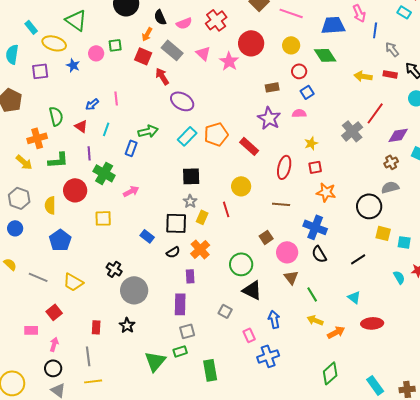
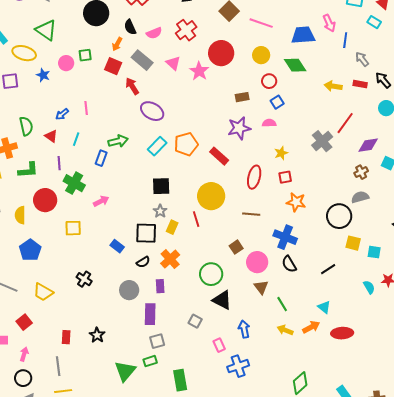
purple star: (269, 118) -> (239, 128), turned 30
yellow circle: (241, 186) -> (211, 196), size x1.4
gray circle: (134, 290) -> (129, 290), moved, size x0.7
orange arrow: (336, 332) -> (311, 327), moved

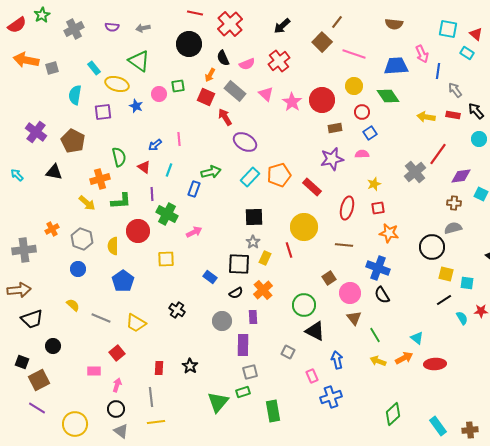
red circle: (221, 53) -> (322, 100), moved
brown cross: (361, 172) -> (454, 203), turned 32
black line: (328, 269) -> (444, 300), moved

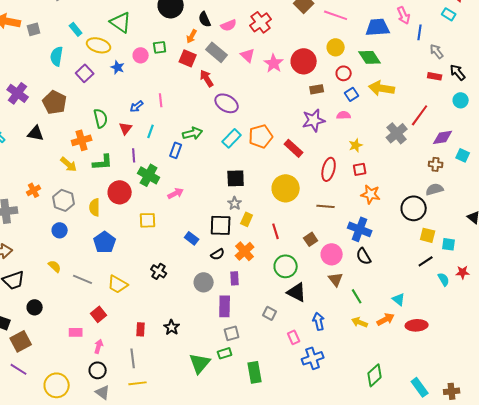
purple square: (103, 112) -> (85, 73), turned -36
yellow arrow: (426, 117) -> (382, 88), moved, size x1.4
red triangle: (144, 167) -> (126, 128), turned 32
red line: (289, 250) -> (276, 231), moved

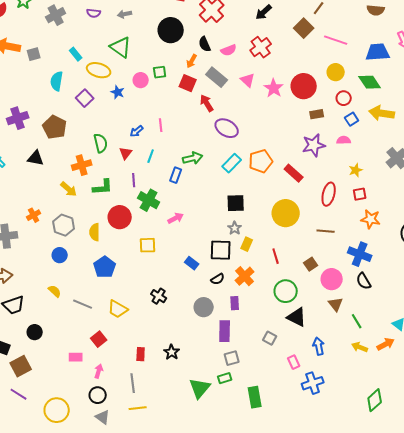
purple cross: (18, 93) -> (18, 118), turned 35

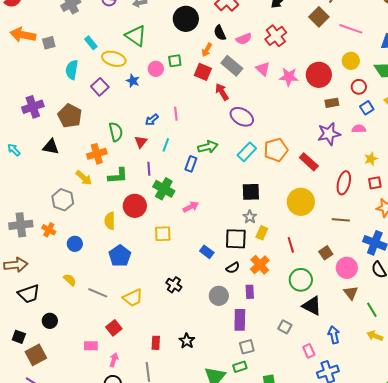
pink star: (274, 88) -> (289, 77), turned -30
orange cross: (34, 215) -> (49, 230), moved, turned -32
gray hexagon: (64, 225) -> (63, 200), moved
yellow trapezoid: (118, 309) -> (133, 298), turned -55

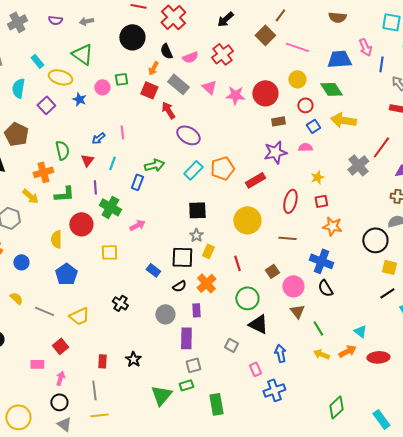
red rectangle: (309, 162) -> (255, 180), turned -72

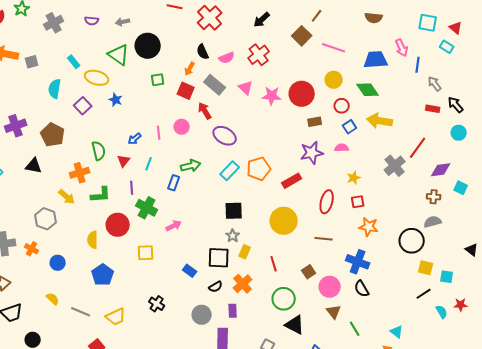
black circle: (132, 37) -> (148, 46), moved
pink circle: (102, 87) -> (182, 127), moved

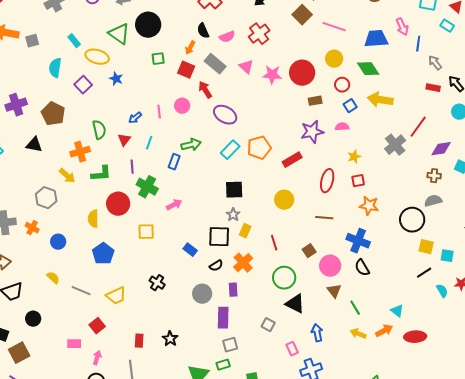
yellow circle: (284, 221) -> (284, 200), size x0.7

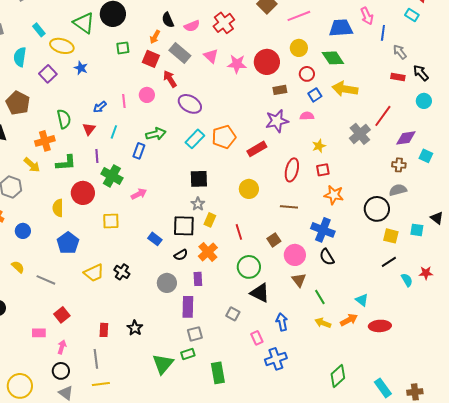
pink line: (334, 27) -> (299, 16), turned -40
cyan square: (447, 256) -> (417, 230), moved
yellow trapezoid: (116, 296) -> (94, 273), moved

